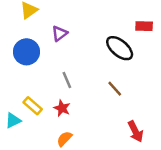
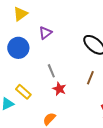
brown line: (115, 89) -> (90, 78), turned 64
red star: (62, 108) -> (59, 89), moved

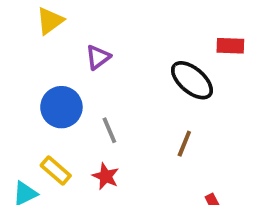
blue circle: (18, 48) -> (61, 107), moved
red star: (59, 89) -> (106, 176), moved

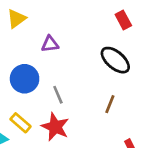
red rectangle: (230, 46) -> (123, 20), moved, turned 60
purple triangle: (98, 57) -> (50, 44), turned 30
red star: (106, 176) -> (55, 127), size x1.5

